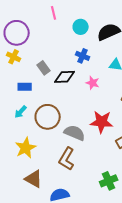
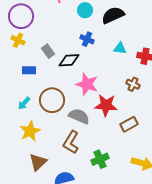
pink star: (93, 83) -> (87, 84), moved, size x1.6
cyan arrow: (21, 112) -> (24, 103), moved
brown triangle: (34, 179) -> (38, 162), turned 48
green cross: (109, 181) -> (100, 159), moved

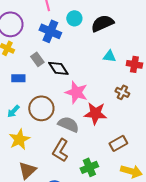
blue cross: (87, 39) -> (50, 31), moved, size x1.5
black diamond: (69, 60) -> (58, 68), turned 60
brown rectangle: (129, 124) -> (118, 143), moved

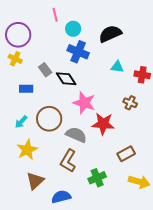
cyan circle: (74, 18) -> (73, 29), moved
blue cross: (50, 31) -> (78, 52), moved

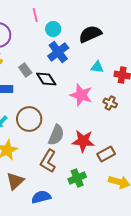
blue cross: (78, 52) -> (58, 52), turned 30
pink star: (84, 103) -> (81, 95), moved
red star: (103, 124) -> (83, 141), moved
gray semicircle: (76, 135) -> (56, 135), turned 90

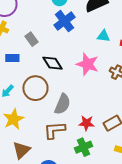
black diamond: (46, 79) -> (52, 63), moved
red star: (83, 141) -> (86, 123), moved, size x0.7
brown L-shape: (48, 161) -> (54, 130), turned 55

